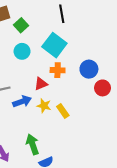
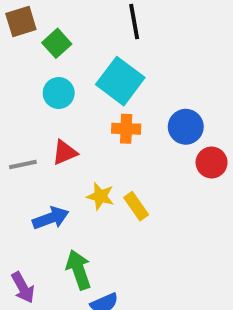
red triangle: (41, 84) -> (65, 153), moved
blue arrow: (22, 102) -> (51, 218), moved

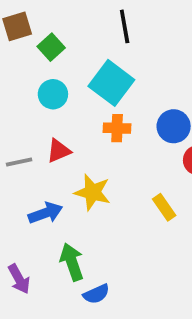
yellow star: (100, 196) -> (93, 192), size x1.4
yellow rectangle: (136, 206) -> (164, 207), moved

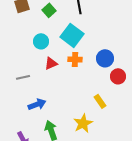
green square: (51, 47) -> (49, 10), moved
red triangle: (59, 151) -> (51, 63), moved
yellow star: (93, 192) -> (83, 123), moved, turned 30

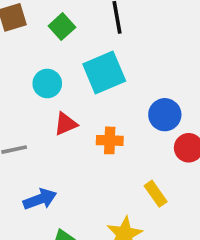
cyan square: (72, 35) -> (104, 72), turned 30
orange cross: (75, 59) -> (110, 140), moved

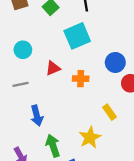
cyan circle: (47, 83) -> (23, 50), moved
blue arrow: (40, 199) -> (37, 116), turned 96

